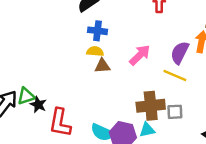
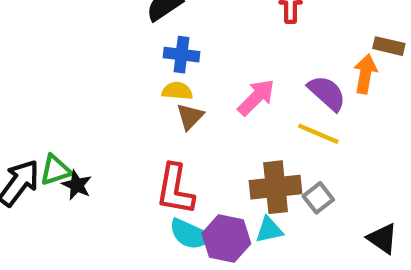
purple semicircle: (180, 53) -> (327, 93), turned 105
brown triangle: (102, 66) -> (190, 117), turned -42
gray square: (175, 112) -> (318, 198), turned -35
red L-shape: (60, 123) -> (175, 189), moved

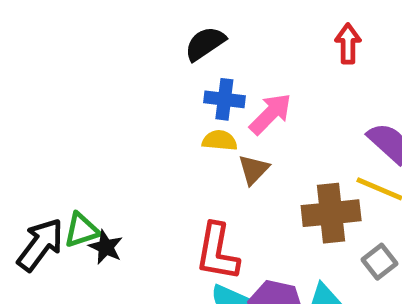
pink arrow: (256, 97) -> (270, 114), moved
brown triangle: (190, 117) -> (254, 170), moved
brown cross: (276, 187) -> (331, 213), moved

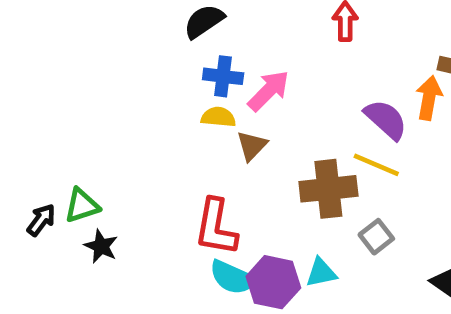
black arrow: (40, 245) -> (41, 220), size x0.6
black star: (106, 247) -> (101, 246), moved

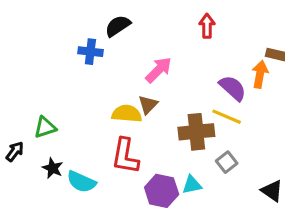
blue cross: (223, 76) -> (90, 52), moved
yellow semicircle: (218, 117) -> (127, 114), moved, size x1.4
green triangle: (82, 206) -> (45, 127), moved
cyan semicircle: (233, 277) -> (81, 182), moved

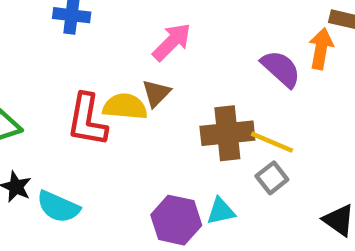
yellow line: (227, 117) -> (272, 142), moved
red L-shape: (125, 156) -> (87, 120), moved

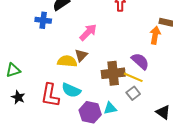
purple semicircle: (281, 69) -> (140, 61), moved
red L-shape: (87, 120) -> (50, 95), moved
cyan semicircle: (58, 207) -> (71, 90), moved

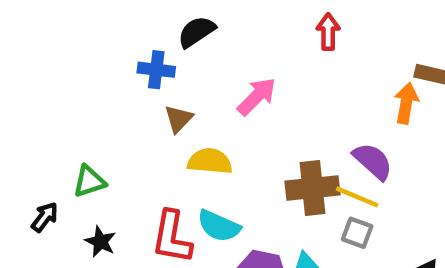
brown triangle: (81, 55) -> (179, 119), moved
gray square: (133, 93) -> (357, 233), turned -32

